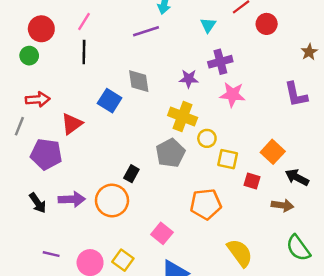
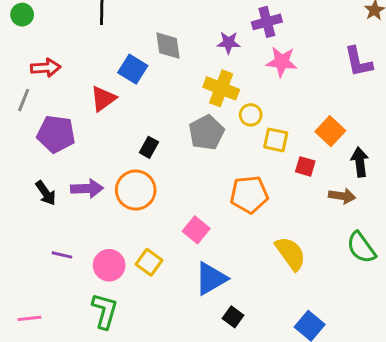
green circle: (29, 56) -> (22, 15), moved
red triangle: (72, 124) -> (103, 99), moved
black rectangle: (131, 174) -> (149, 147), moved
black arrow: (297, 177) -> (360, 162), turned 55

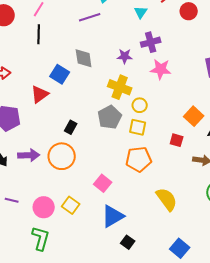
yellow square: (276, 140) -> (138, 127), moved

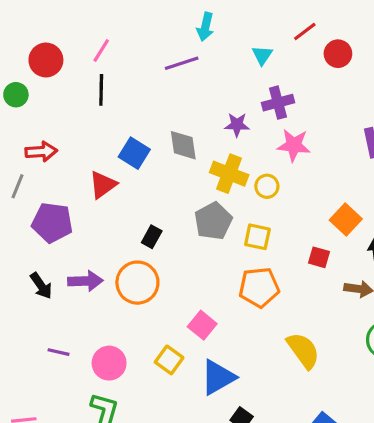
gray diamond: (84, 58) -> (183, 145), moved
yellow circle: (140, 105) -> (267, 186), moved
yellow square: (71, 205) -> (169, 360), moved

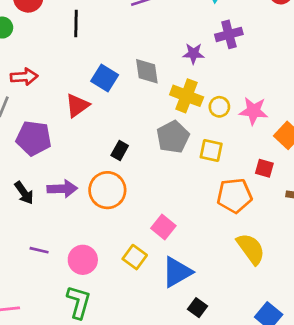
pink star: (294, 145) -> (254, 111), moved
orange pentagon: (259, 287) -> (234, 196), moved

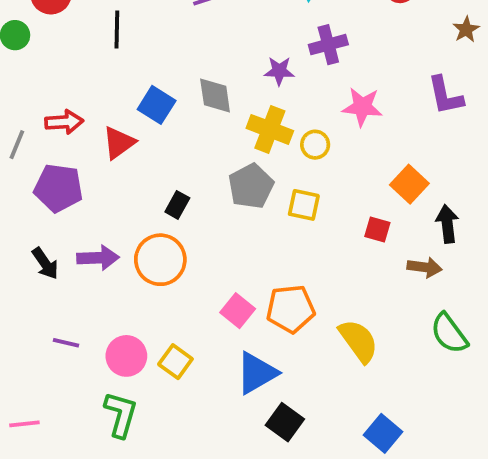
red arrow: (24, 77) -> (64, 122), moved
pink star: (254, 111) -> (362, 107), moved
orange pentagon: (234, 196) -> (291, 309), moved
yellow square: (135, 257) -> (175, 362), moved
black square: (198, 308) -> (285, 422), size x1.4

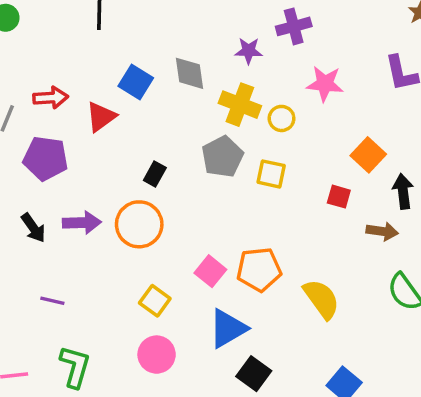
pink circle: (126, 356) -> (157, 355), moved
yellow square: (175, 362) -> (155, 301), moved
green L-shape: (121, 414) -> (75, 367), moved

